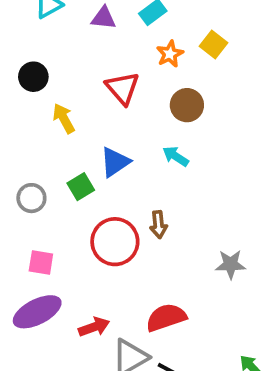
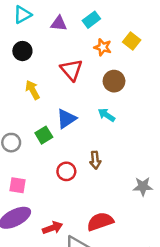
orange star: (170, 54) -> (103, 47), turned -30
black circle: (33, 77) -> (22, 51), moved
red circle: (115, 242) -> (66, 171), size x0.6

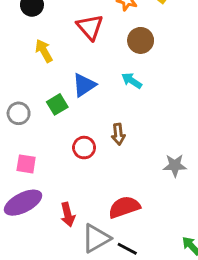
red arrow: (53, 228) -> (68, 215), turned 96

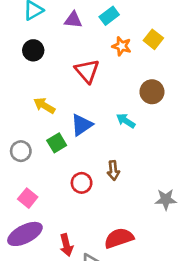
brown circle: (141, 40) -> (152, 92), moved
yellow arrow: (44, 51) -> (44, 106), moved, turned -30
pink square: (26, 164) -> (28, 198), turned 30

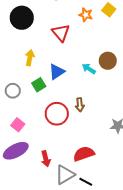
black circle: (33, 50) -> (22, 18), size x1.5
brown circle: (152, 92) -> (108, 61), moved
yellow arrow: (44, 106) -> (30, 58), turned 70
red circle: (82, 183) -> (57, 114), size x1.5

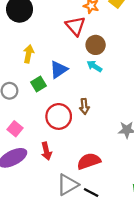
red triangle: (61, 33) -> (75, 26), moved
brown circle: (108, 61) -> (96, 45), moved
red arrow: (46, 159) -> (46, 151), moved

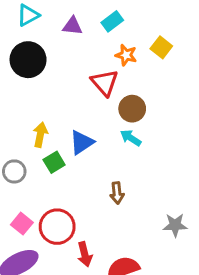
yellow arrow: (28, 54) -> (40, 135), moved
red circle: (59, 116) -> (57, 227), moved
red arrow: (46, 151) -> (85, 254), moved

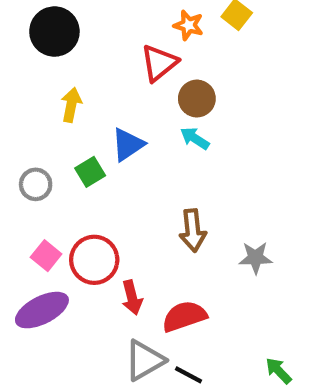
red triangle: (105, 83) -> (159, 63), turned 32
yellow arrow: (40, 135) -> (71, 105), moved
brown arrow: (117, 193) -> (193, 230), moved, size x1.4

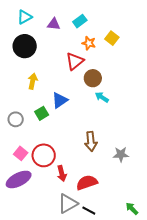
cyan arrow: (195, 138) -> (102, 97), moved

